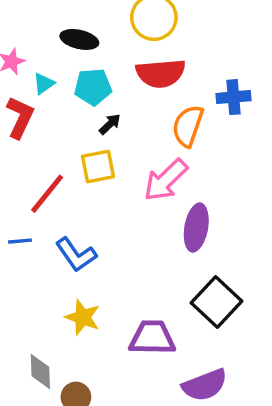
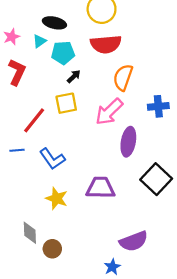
cyan triangle: (44, 83) -> (39, 41), moved
blue cross: (234, 97) -> (158, 106), moved
black square: (217, 302) -> (156, 179), moved
purple trapezoid: (152, 338) -> (100, 188), moved

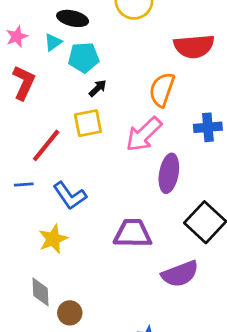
red semicircle: (106, 44) -> (194, 46), moved
yellow star: (57, 198) -> (53, 239), moved, turned 30
purple semicircle: (134, 241) -> (180, 274), moved

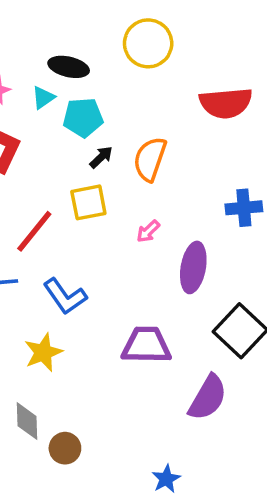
orange semicircle: (162, 90) -> (150, 159), moved
pink arrow: (144, 134) -> (148, 231), moved, size x0.5
purple semicircle: (180, 274) -> (208, 398), turned -39

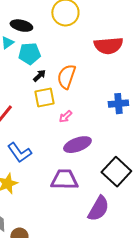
yellow square: (88, 202) -> (44, 98), moved
purple ellipse: (193, 267) -> (77, 145), moved, turned 60

